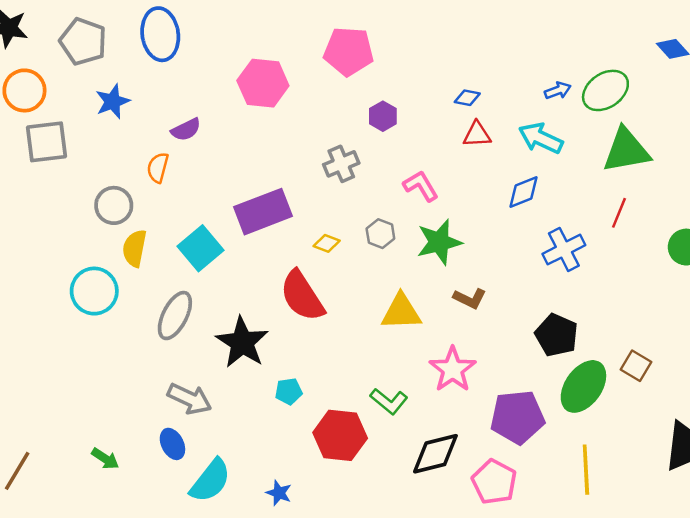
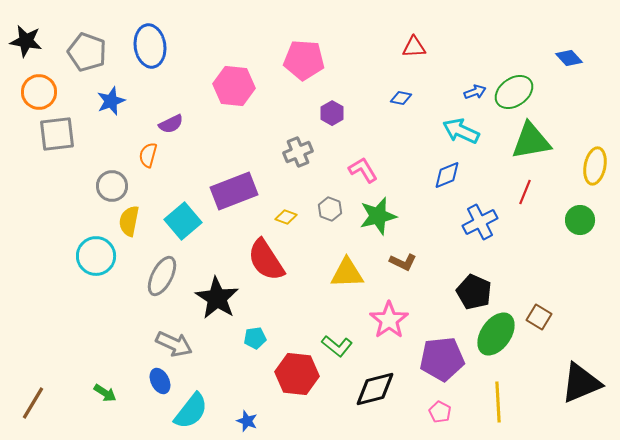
red triangle: (477, 135) -> (414, 47), moved
pink pentagon: (494, 482) -> (440, 412), moved, size x0.6

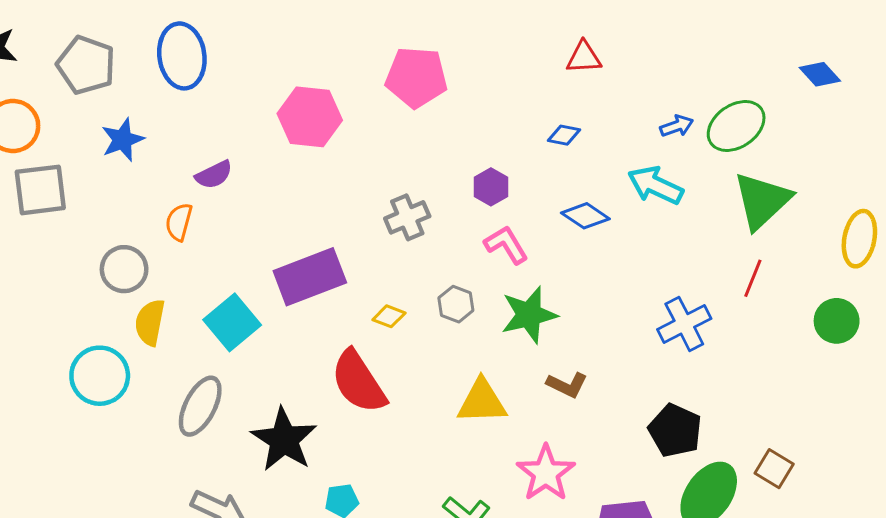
purple hexagon: (332, 113) -> (491, 187), moved
green triangle: (531, 141) -> (762, 201), turned -33
blue diamond: (447, 175) -> (585, 216), moved, turned 56

